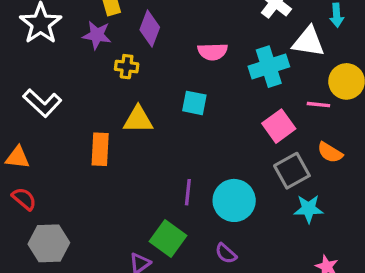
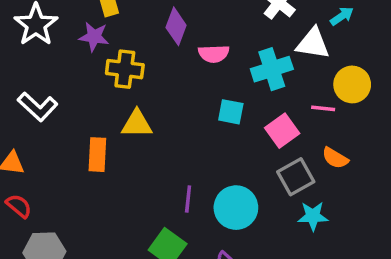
cyan arrow: (337, 15) -> (342, 16), turned -120
purple diamond: (150, 29) -> (176, 26), moved
yellow cross: (127, 67) -> (125, 69), size x1.5
cyan square: (194, 103) -> (231, 112), moved

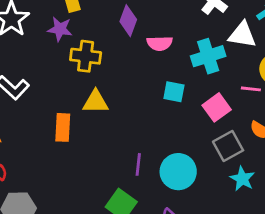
cyan star: (313, 216) -> (242, 179), turned 30

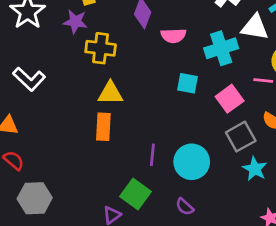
orange rectangle: (63, 127) -> (103, 127), moved

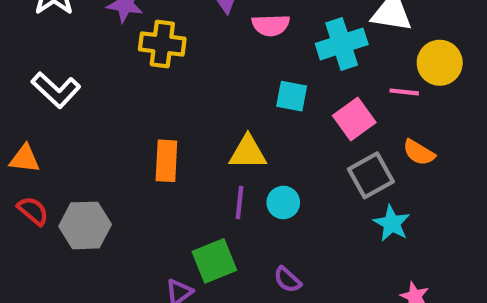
yellow triangle: (110, 93) -> (248, 152), moved
cyan circle: (192, 162) -> (283, 202), moved, size x0.6
green square: (136, 194) -> (214, 261), turned 32
gray hexagon: (35, 198) -> (85, 225), moved

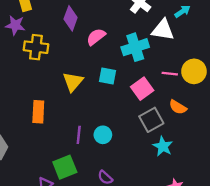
pink semicircle: (271, 25) -> (96, 37), turned 144
yellow circle: (440, 63) -> (194, 71), moved
yellow triangle: (248, 152) -> (73, 82), moved, turned -50

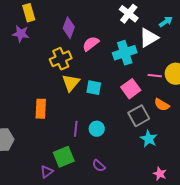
white triangle: (163, 30) -> (149, 38), turned -40
yellow cross: (36, 47) -> (61, 59), moved, turned -30
cyan square: (107, 76) -> (94, 88), moved

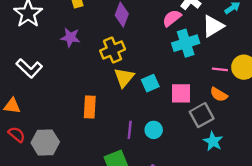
purple star: (21, 34) -> (70, 37), moved
pink semicircle: (91, 44) -> (172, 18), moved
cyan square: (94, 88) -> (150, 83), turned -35
pink square: (131, 89) -> (181, 93), moved, turned 36
orange semicircle: (162, 105) -> (219, 95), moved

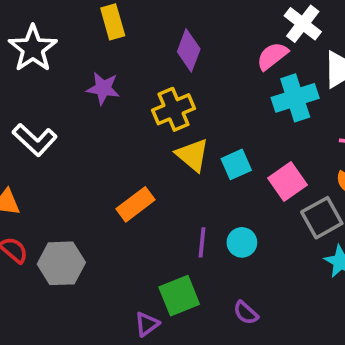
yellow triangle: (124, 77) -> (192, 155), turned -30
pink square: (181, 93) -> (288, 182), turned -35
orange rectangle: (90, 107) -> (135, 204), turned 50

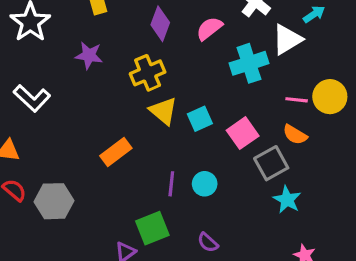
pink semicircle: (272, 56) -> (209, 28), moved

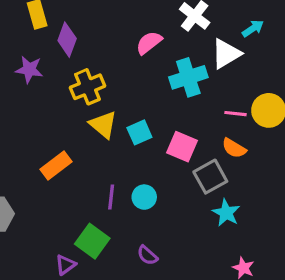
purple diamond: (160, 24) -> (67, 40), moved
pink square: (243, 133) -> (182, 147), turned -32
green square: (152, 228) -> (92, 241), turned -32

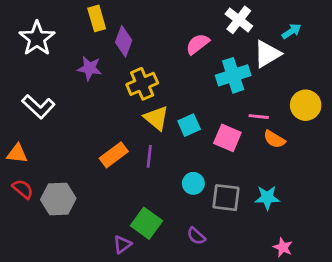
pink line: (236, 114) -> (259, 117), moved
gray square: (210, 177) -> (226, 198), moved, turned 36
purple line: (111, 197) -> (149, 156), moved
cyan star: (226, 213) -> (267, 198), turned -30

